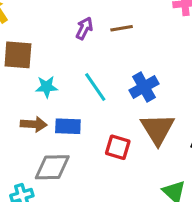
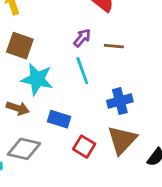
cyan star: (47, 87) -> (37, 79), size x1.6
cyan line: (95, 87) -> (82, 71), moved
blue rectangle: (68, 126) -> (59, 119), moved

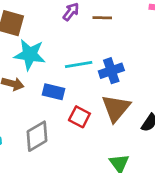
cyan line: (82, 71) -> (79, 65), moved, turned -76
gray diamond: (24, 149) -> (37, 136), moved, turned -40

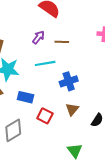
cyan line: (79, 65) -> (45, 63), moved
brown triangle: (116, 108) -> (72, 109), size x0.6

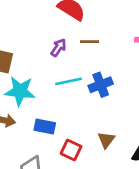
brown line: (62, 42) -> (89, 42), moved
blue cross: (69, 81) -> (101, 85), moved

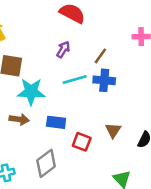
brown line: (89, 42) -> (100, 56), moved, turned -49
blue cross: (101, 85) -> (104, 80), turned 30

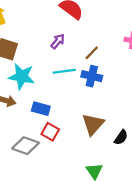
brown triangle: (113, 130) -> (93, 124), size x1.5
red square: (82, 142) -> (50, 132), moved
gray diamond: (46, 163) -> (26, 146), turned 48

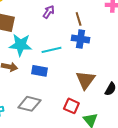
brown line: (92, 53) -> (79, 19), turned -56
cyan line: (64, 71) -> (52, 50), moved
red square: (50, 132) -> (71, 106), moved

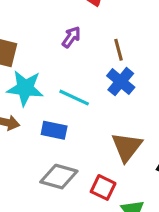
blue cross: (81, 39) -> (121, 82), turned 30
cyan line: (52, 50) -> (74, 98), turned 36
gray diamond: (29, 104) -> (59, 177), moved

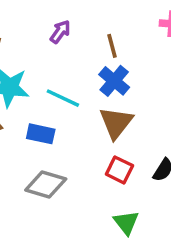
brown triangle: (127, 147) -> (116, 123), moved
red square: (103, 187) -> (119, 170), moved

